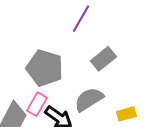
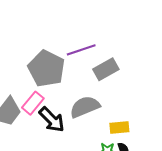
purple line: (81, 19) -> (81, 50), moved, turned 32

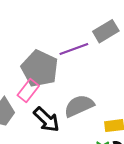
gray rectangle: (106, 69) -> (106, 31), moved
pink rectangle: (33, 103) -> (28, 91), moved

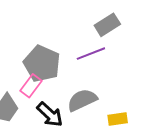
purple line: (74, 49) -> (91, 54), moved

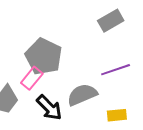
purple line: (91, 54) -> (116, 70), moved

